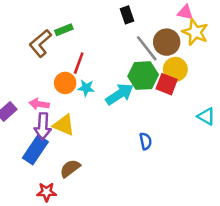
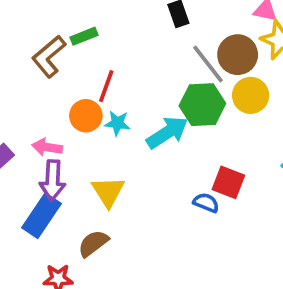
red square: (167, 84) -> (228, 182), moved
yellow triangle: (64, 125) -> (108, 192), moved, turned 35
blue semicircle: (146, 141) -> (206, 203), turned -56

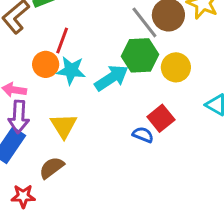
yellow circle: (251, 95) -> (176, 67), moved
cyan star: (117, 123) -> (71, 70), size x1.4
red square: (228, 182) -> (161, 118), turned 30

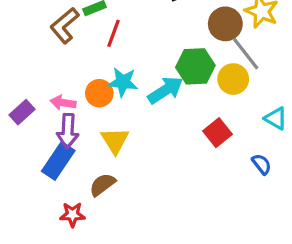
gray line: (144, 22) -> (246, 54), moved
red line: (62, 40) -> (113, 33), moved
orange circle: (46, 64) -> (99, 93), moved
blue semicircle: (143, 135) -> (262, 164), moved, turned 30

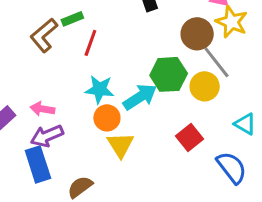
orange circle: (99, 93) -> (107, 118), moved
purple arrow: (68, 131) -> (47, 136), turned 64
yellow triangle: (115, 140) -> (120, 145), moved
blue rectangle: (58, 161) -> (38, 164), turned -52
blue semicircle: (262, 164) -> (232, 167), size x1.6

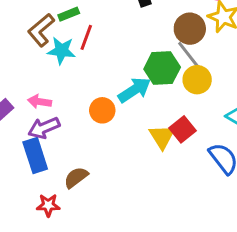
gray line: (217, 62) -> (190, 56), moved
cyan star: (99, 89) -> (61, 51), moved
yellow triangle: (120, 145) -> (162, 137), moved

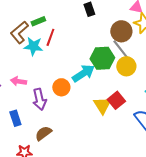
purple arrow: (44, 128) -> (39, 99), moved, turned -80
blue rectangle: (35, 156) -> (15, 118), size x0.7

